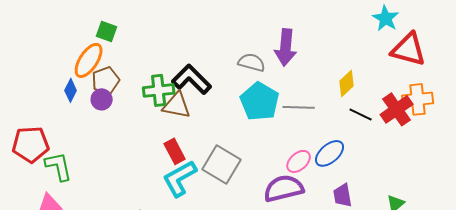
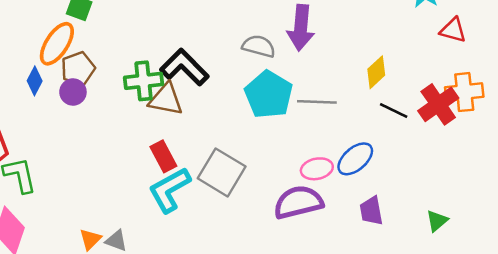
red triangle: (409, 49) -> (453, 30), size x0.6
pink ellipse: (299, 161) -> (317, 169), turned 30

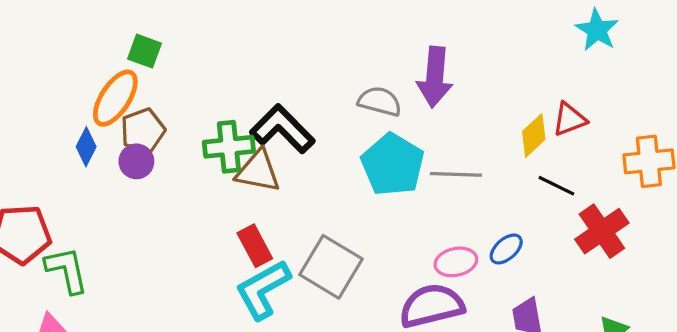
red triangle: (453, 30) -> (569, 119), moved, turned -36
red cross: (438, 104) -> (602, 231), moved
blue ellipse: (355, 159) -> (506, 249), size x0.7

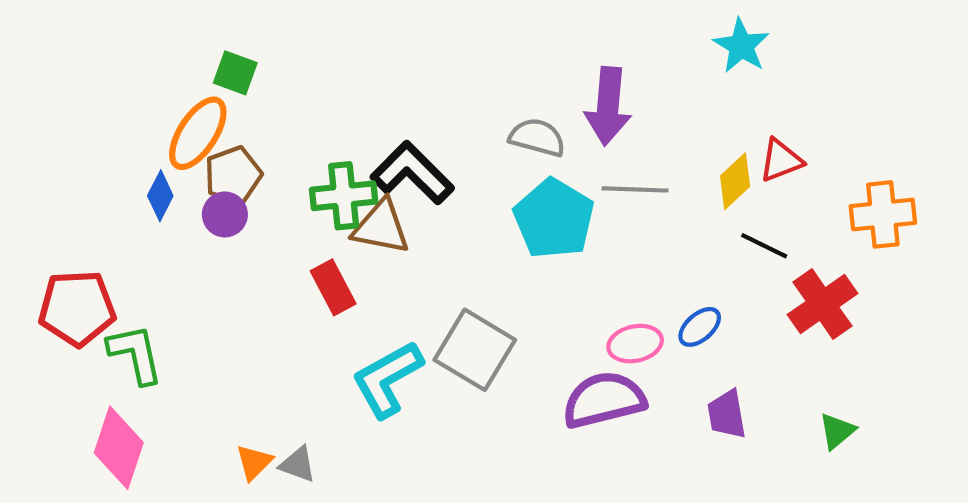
cyan star: (597, 30) -> (741, 46), moved
gray line: (456, 174) -> (635, 189), moved
red rectangle: (255, 246) -> (333, 287), moved

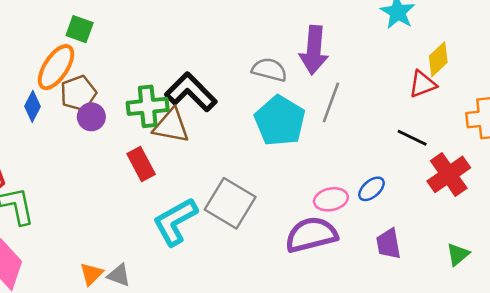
yellow diamond: (735, 181) -> (438, 59), moved
gray line: (635, 189) -> (331, 102), turned -72
purple circle: (225, 214) -> (91, 117), moved

